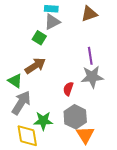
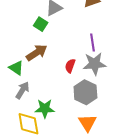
red semicircle: (68, 89) -> (70, 66), moved
gray arrow: (21, 103) -> (22, 90), size x0.7
gray hexagon: (75, 117) -> (85, 92), moved

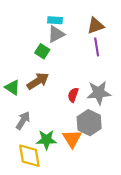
purple line: (93, 42) -> (97, 47), moved
green triangle: (16, 68) -> (12, 87), moved
orange triangle: (87, 123) -> (72, 139), moved

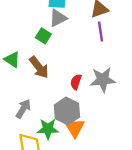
brown arrow: (38, 81) -> (39, 67), turned 85
green triangle: (12, 87) -> (12, 59), moved
gray hexagon: (89, 123) -> (67, 111), moved

